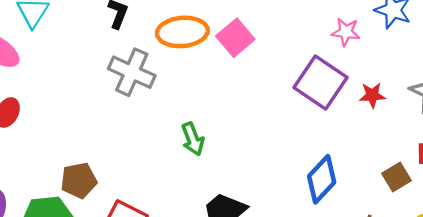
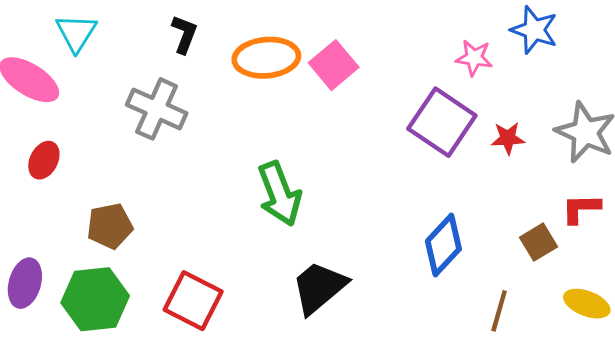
gray cross: (132, 72) -> (157, 109), moved
green arrow: (193, 139) -> (280, 194), size x1.5
brown pentagon: (79, 180) -> (110, 226), moved

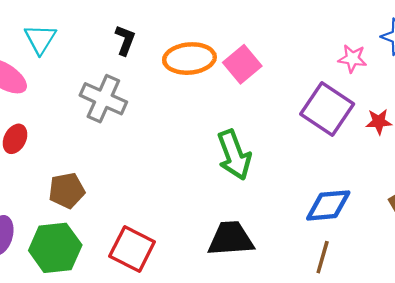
green arrow: (280, 194) -> (234, 155), moved
blue diamond: (443, 245) -> (328, 205), turned 42
black trapezoid: (319, 287) -> (231, 239), turned 36
brown line: (499, 311) -> (323, 257), moved

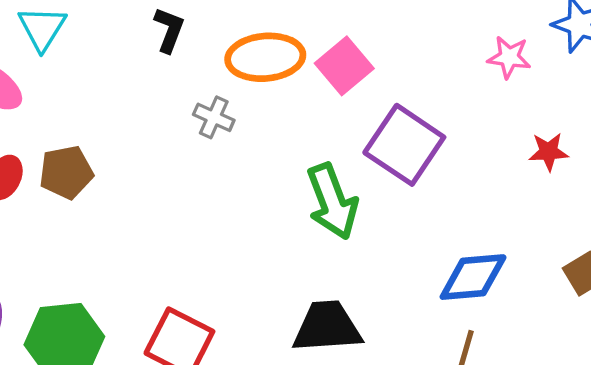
gray cross: (103, 99) -> (214, 117), moved, size x0.6
purple square: (327, 109) -> (404, 145), moved
brown pentagon: (67, 190) -> (66, 172), moved

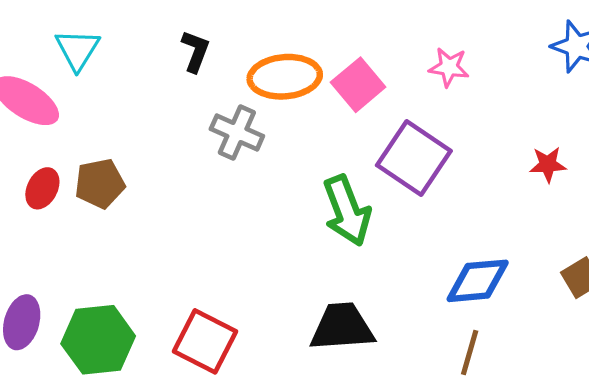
pink star: (509, 57) -> (449, 67), moved
gray cross: (214, 117) -> (237, 133), size x1.4

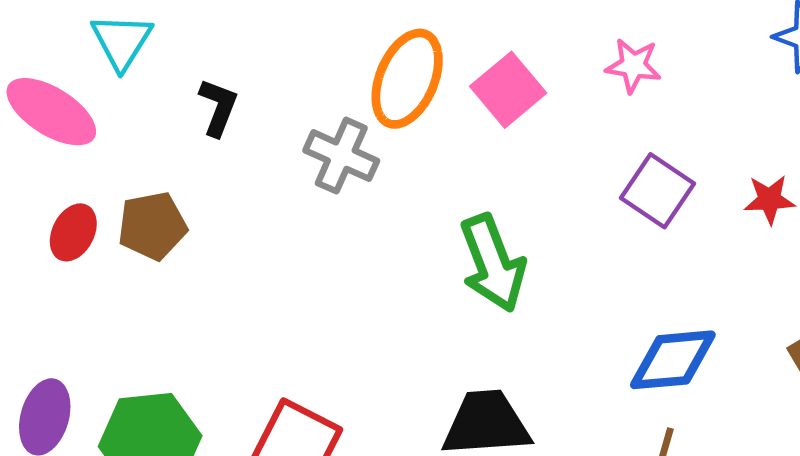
black L-shape: (195, 51) -> (218, 107), moved
orange ellipse: (285, 77) -> (407, 79), turned -62
purple square: (414, 158) -> (657, 191), moved, size x0.7

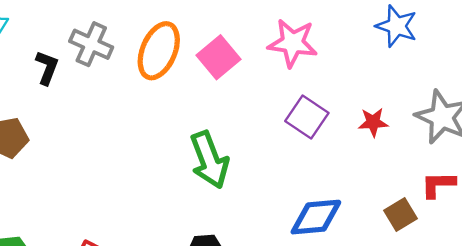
pink star: (633, 66) -> (293, 43), size x1.5
gray cross: (341, 156) -> (91, 44), moved

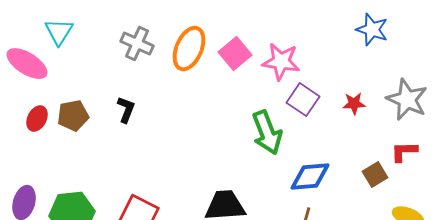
pink star: (293, 43) -> (281, 62), moved
black L-shape: (47, 68) -> (126, 110), moved
green arrow: (209, 160) -> (267, 133), moved

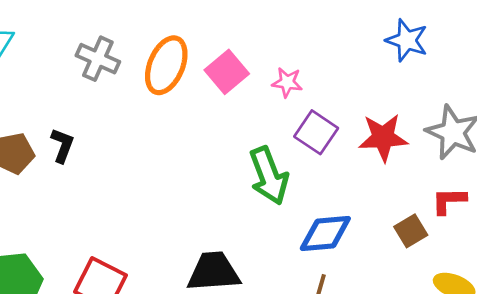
pink star: (281, 62) -> (287, 82), size x0.6
red star: (354, 104) -> (383, 138), size x1.6
black L-shape: (126, 110) -> (62, 145), moved

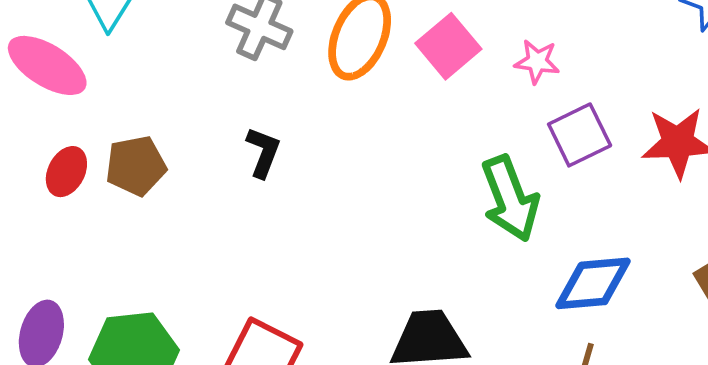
purple square: (316, 132) -> (580, 135), turned 30
black L-shape: (62, 145) -> (263, 152), moved

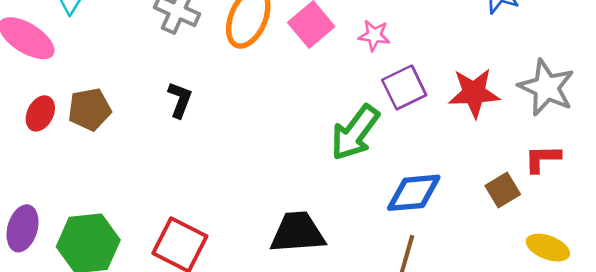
green arrow: (510, 199) -> (355, 133), turned 58

